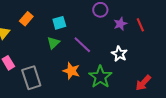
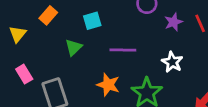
green triangle: (53, 43) -> (74, 47), moved
purple line: (82, 45) -> (123, 50), turned -42

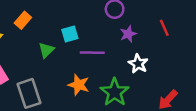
cyan square: (92, 21) -> (70, 34), moved
purple star: (174, 22) -> (128, 34), moved

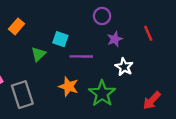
cyan square: (70, 34) -> (60, 39), turned 35

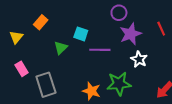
purple star: (115, 39) -> (131, 34), size x1.5
orange star: (69, 86) -> (91, 91), moved
green star: (102, 93) -> (119, 84), turned 30

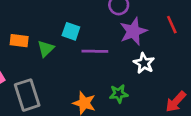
orange rectangle: (41, 22) -> (19, 41), moved, turned 56
green star: (119, 84) -> (119, 94), size x0.6

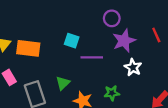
orange rectangle: (19, 41) -> (28, 48), size x1.5
green triangle: (46, 49) -> (63, 83), moved

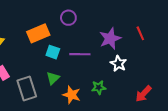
purple circle: (112, 18) -> (68, 18), moved
cyan square: (72, 41) -> (53, 52), moved
orange rectangle: (28, 48) -> (38, 33), moved, turned -30

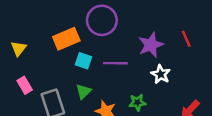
purple circle: (68, 18) -> (102, 20), size x1.6

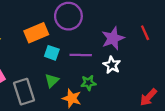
white star: (161, 74) -> (112, 65), moved
green star: (137, 102) -> (88, 83), moved

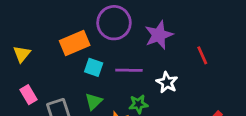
red line: (145, 33) -> (202, 55), moved
purple star: (113, 38) -> (159, 35), moved

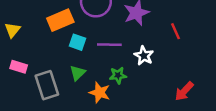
pink rectangle: (28, 95) -> (19, 67), turned -42

